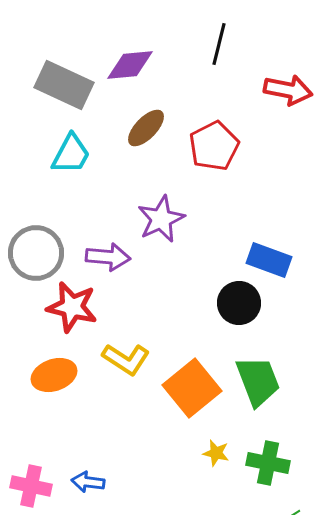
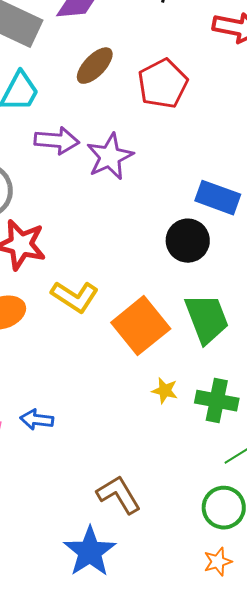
purple arrow: (108, 257) -> (57, 141), moved

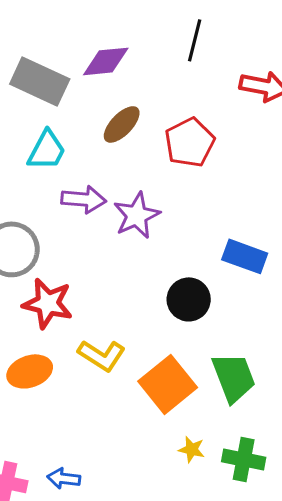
black circle: (188, 241) -> (189, 299), moved

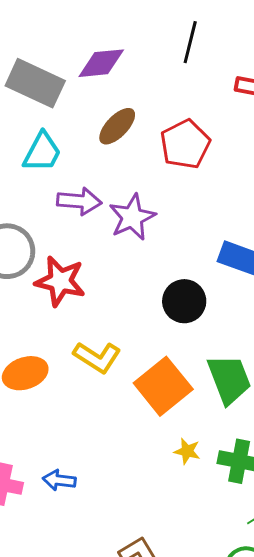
red star: (48, 303) -> (60, 281), moved

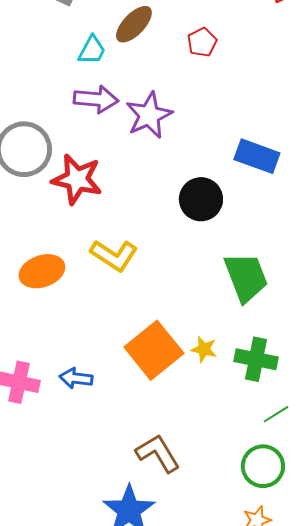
red pentagon: (185, 144) -> (202, 42), size x0.6
cyan trapezoid: (42, 152) -> (92, 50), moved, size x0.7
orange square: (163, 386) -> (154, 350), moved

